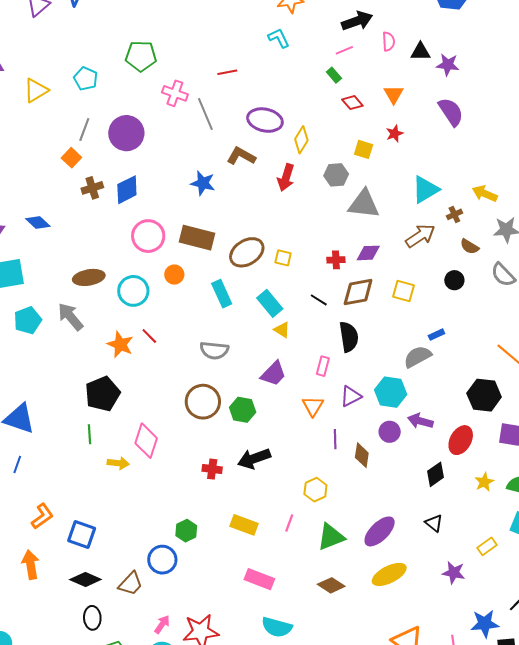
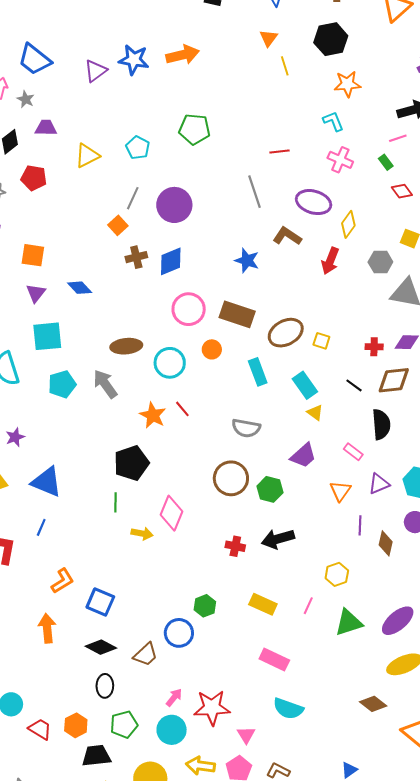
pink cross: (175, 93) -> (340, 160), moved
pink rectangle: (323, 366) -> (353, 452), turned -72
brown diamond: (331, 585) -> (373, 704), moved

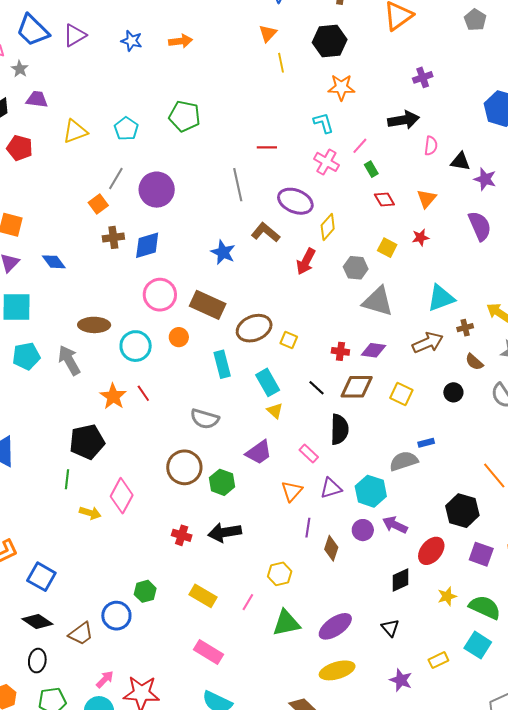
orange arrow: (183, 55) -> (181, 41), size x0.7
blue star: (134, 60) -> (132, 41), size x0.7
purple triangle: (96, 71) -> (75, 35), moved
pink line: (398, 138) -> (360, 146), moved, turned -36

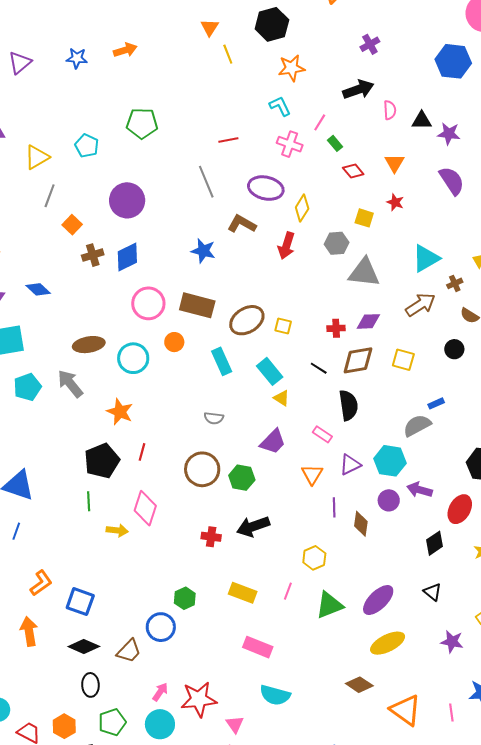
gray line: (116, 178) -> (50, 196), moved
red star: (420, 237) -> (395, 202), turned -30
red line: (143, 393) -> (142, 452), moved, turned 60
gray semicircle: (205, 419) -> (214, 418), size x0.7

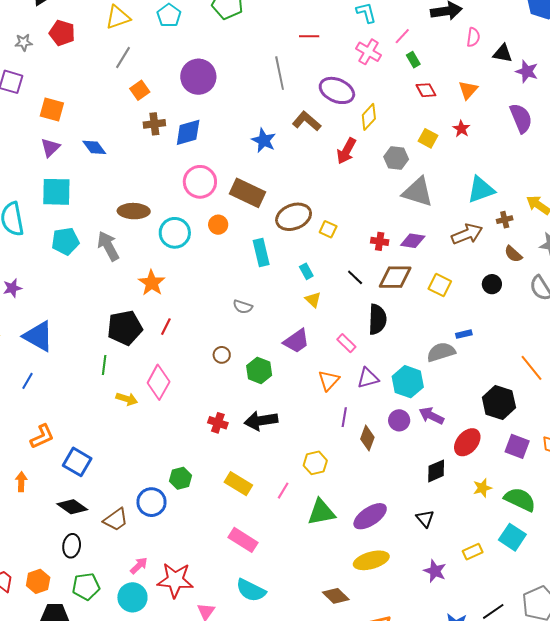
cyan rectangle: (270, 371) -> (306, 271), size x0.6
brown circle: (202, 469) -> (222, 355), size x0.5
orange arrow: (29, 631) -> (21, 482), size x0.7

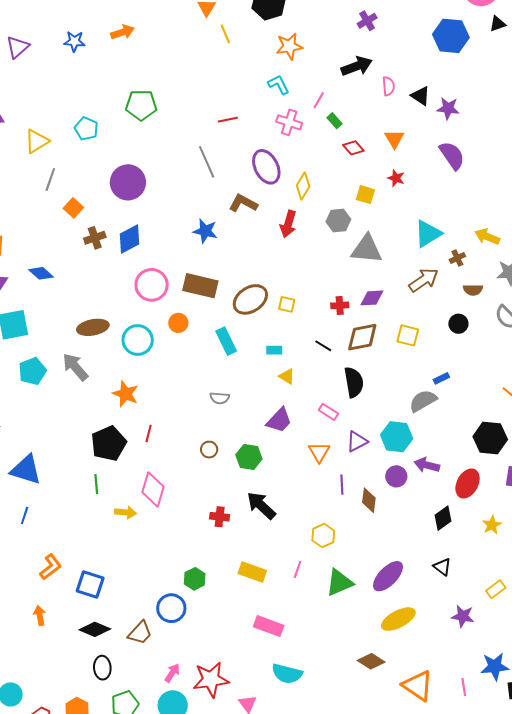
black triangle: (503, 53) -> (421, 96), turned 35
purple ellipse: (337, 90) -> (266, 167), turned 52
brown semicircle: (513, 254) -> (473, 290), turned -30
cyan rectangle: (306, 271) -> (274, 350), turned -49
black arrow: (261, 421) -> (261, 506), turned 64

